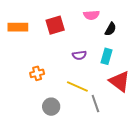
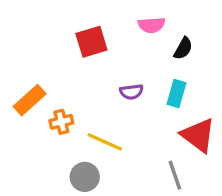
orange rectangle: (18, 27) -> (30, 100), moved, turned -42
yellow line: (77, 86) -> (105, 142), moved
gray line: (95, 104) -> (175, 175), moved

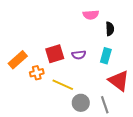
red square: (91, 42) -> (55, 54), moved
black semicircle: (183, 48) -> (110, 29), turned -32
gray circle: (85, 177) -> (81, 103), moved

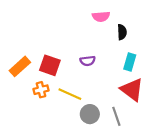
red square: (55, 54) -> (50, 65), moved, turned 36
cyan rectangle: (106, 56) -> (130, 62), moved
orange cross: (37, 73) -> (41, 90), moved

